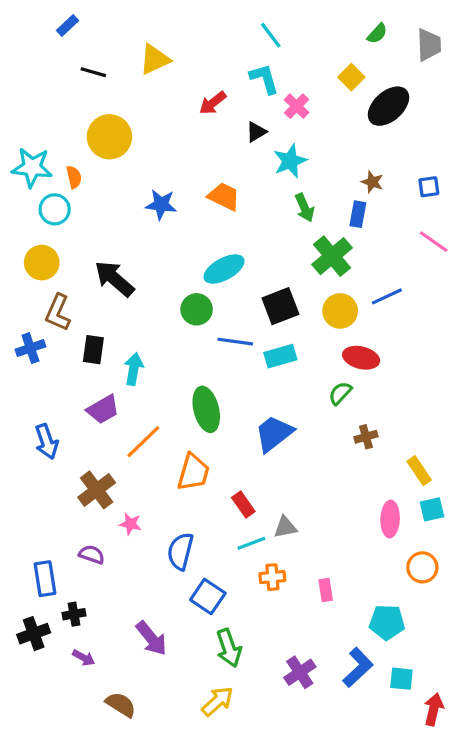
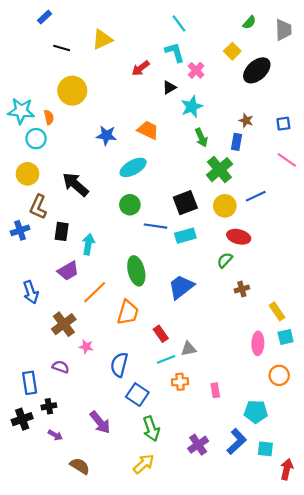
cyan ellipse: (224, 269) -> (133, 167), moved

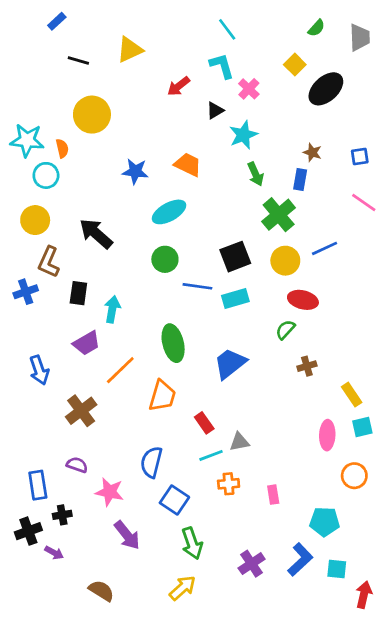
pink star: (86, 347) -> (110, 492), moved, size x1.5
purple arrow: (55, 435) -> (54, 553), moved

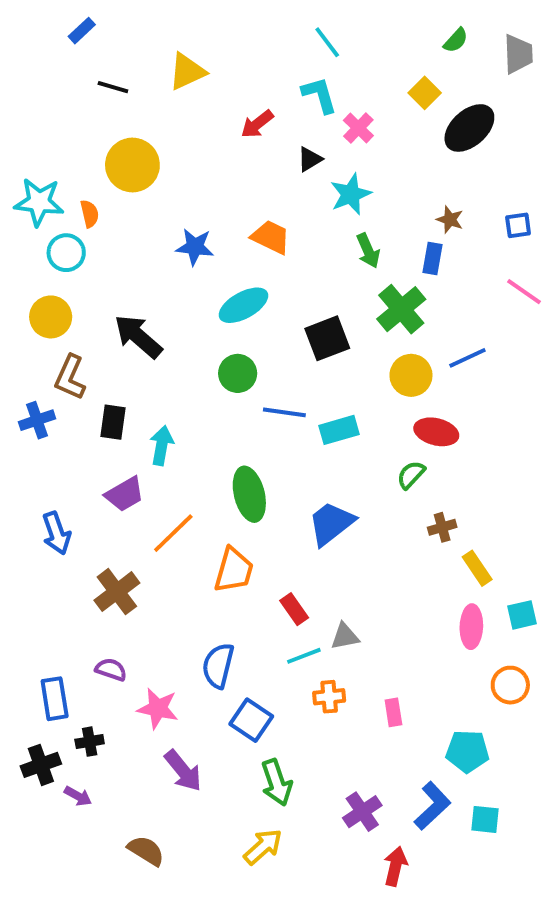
black square: (235, 257) -> (327, 338), moved
yellow rectangle: (352, 395) -> (477, 568), moved
red arrow: (364, 595) -> (395, 866), moved

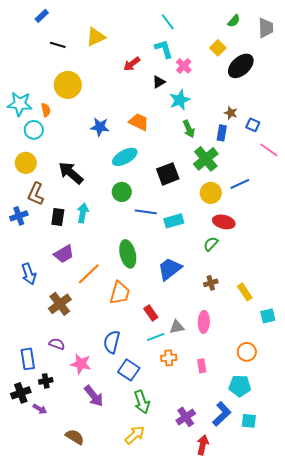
blue square: (518, 225) -> (253, 125), moved, turned 32
cyan arrow: (162, 445) -> (83, 213), moved
brown cross: (442, 527) -> (211, 283), moved
pink ellipse: (471, 627) -> (204, 322), moved
orange circle: (510, 685) -> (247, 352), moved

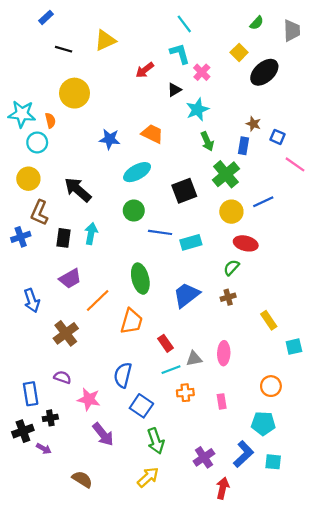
brown cross: (211, 283) -> (228, 297), moved

